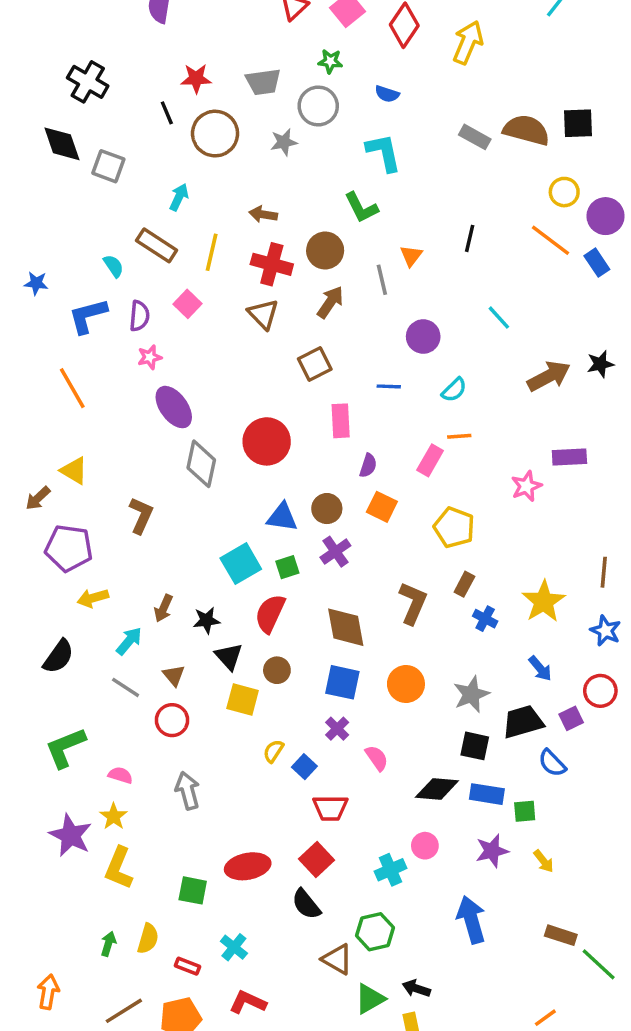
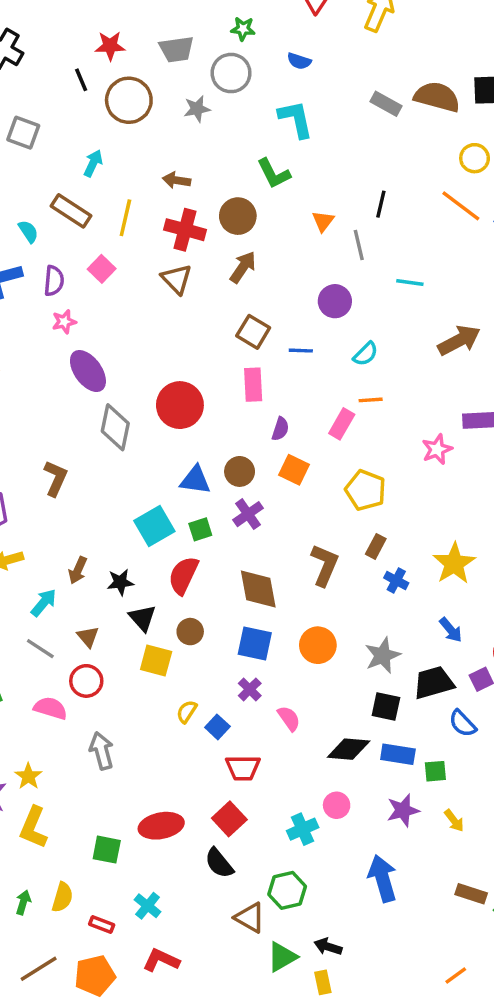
gray line: (382, 280) -> (359, 245), moved
cyan line: (499, 318) -> (410, 282), turned -40
brown square: (315, 364) -> (253, 332), moved, turned -32
pink semicircle: (120, 775) -> (51, 708), moved, size x1.4

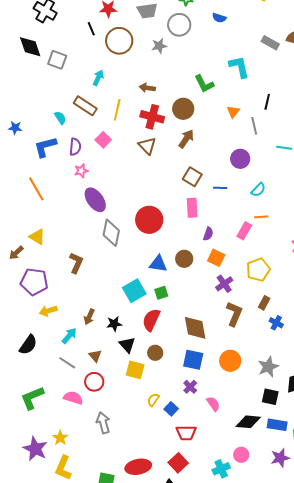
cyan L-shape: (296, 119) -> (239, 67), moved
yellow pentagon: (366, 490) -> (258, 270), turned 30
purple cross: (248, 514) -> (224, 284), moved

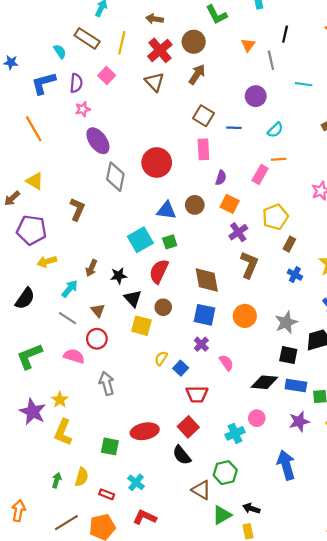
red cross: (152, 117) -> (160, 50), turned 35
brown rectangle: (264, 303) -> (289, 244), moved

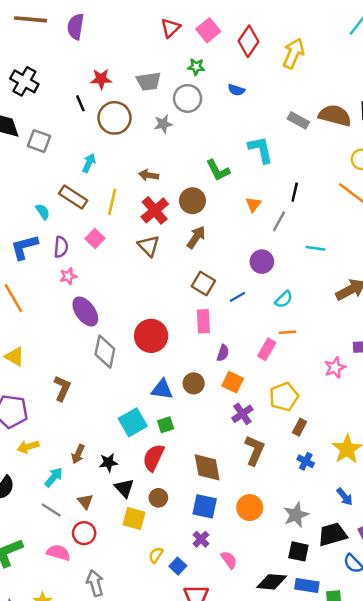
gray line: (271, 60) -> (279, 221), turned 42
blue line: (234, 128) -> (238, 297), turned -32

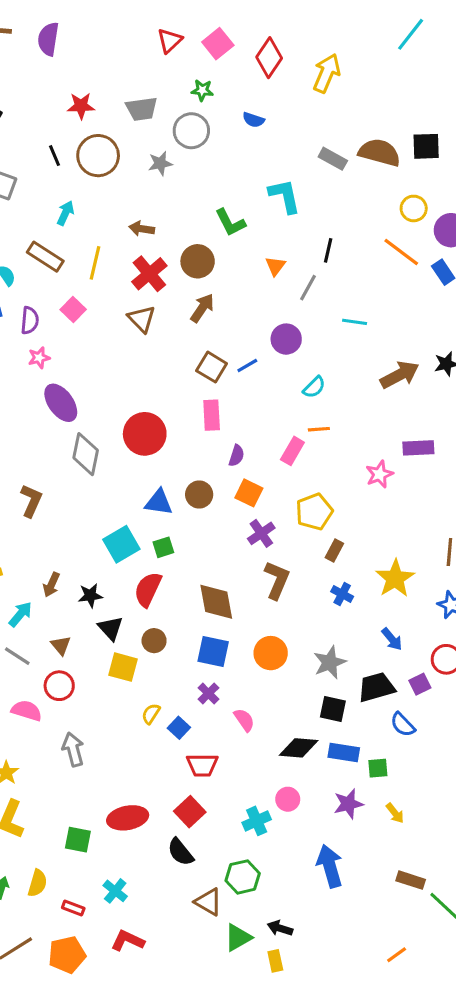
black line: (80, 103) -> (55, 156), moved
blue line: (238, 297) -> (247, 365), moved

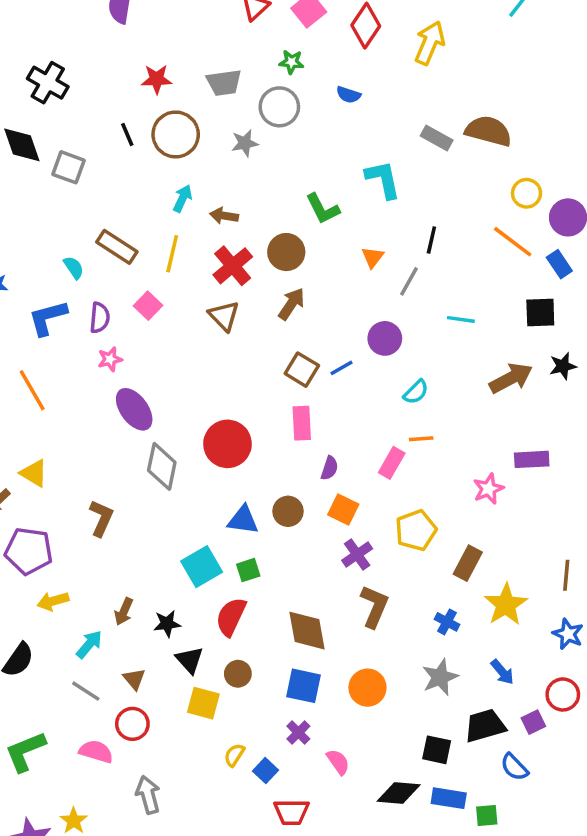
black square: (426, 146) -> (540, 313), moved
cyan arrow: (65, 213) -> (183, 198), moved
brown rectangle: (334, 550) -> (468, 563), moved, size x1.4
gray star: (330, 662) -> (440, 677), moved

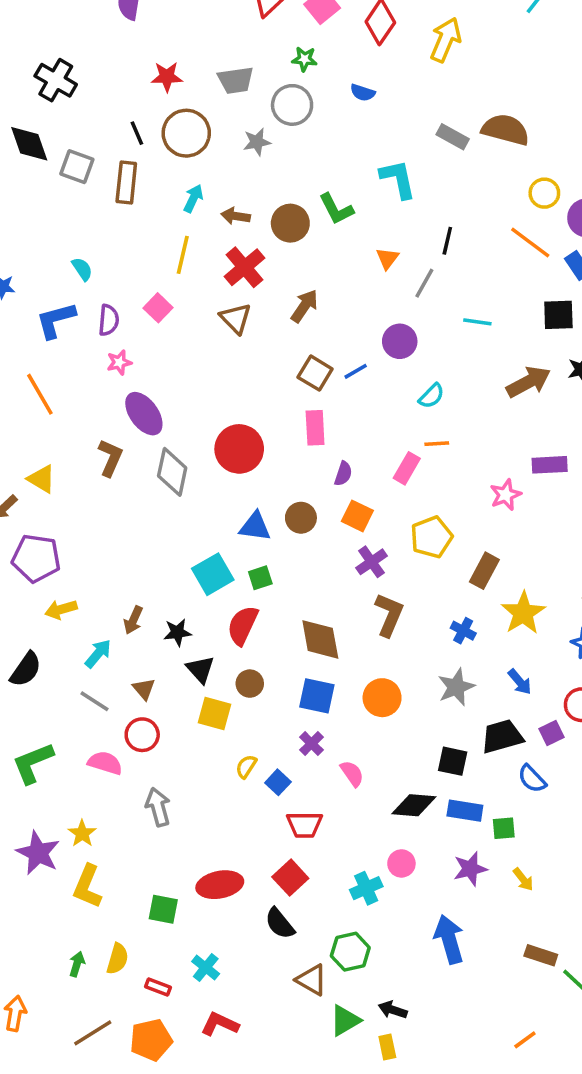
brown rectangle: (117, 247) -> (126, 183), moved, turned 63
brown circle: (286, 252) -> (290, 223), moved
brown L-shape: (101, 518) -> (110, 458), moved

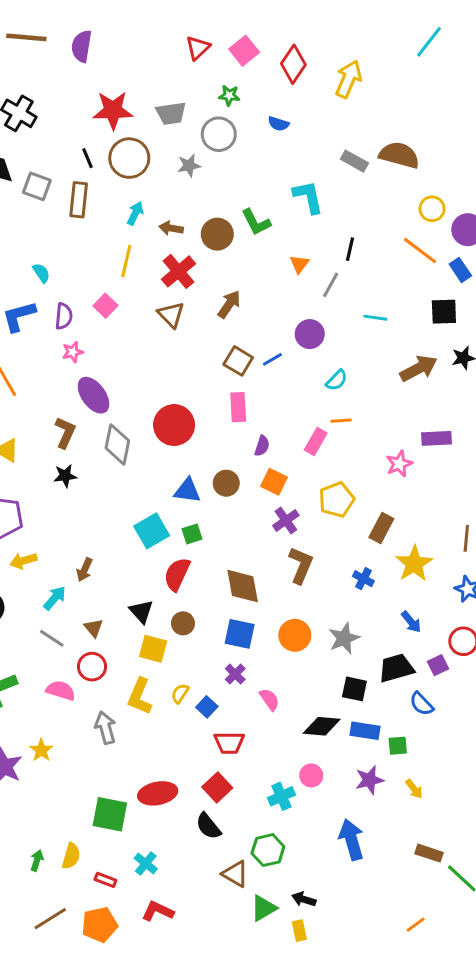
red star: (167, 77) -> (113, 110), size x1.5
black star: (177, 632) -> (65, 476), moved
gray star: (456, 687) -> (344, 638), moved
yellow L-shape: (87, 886) -> (140, 696), moved
green square: (163, 909) -> (110, 814), size x1.4

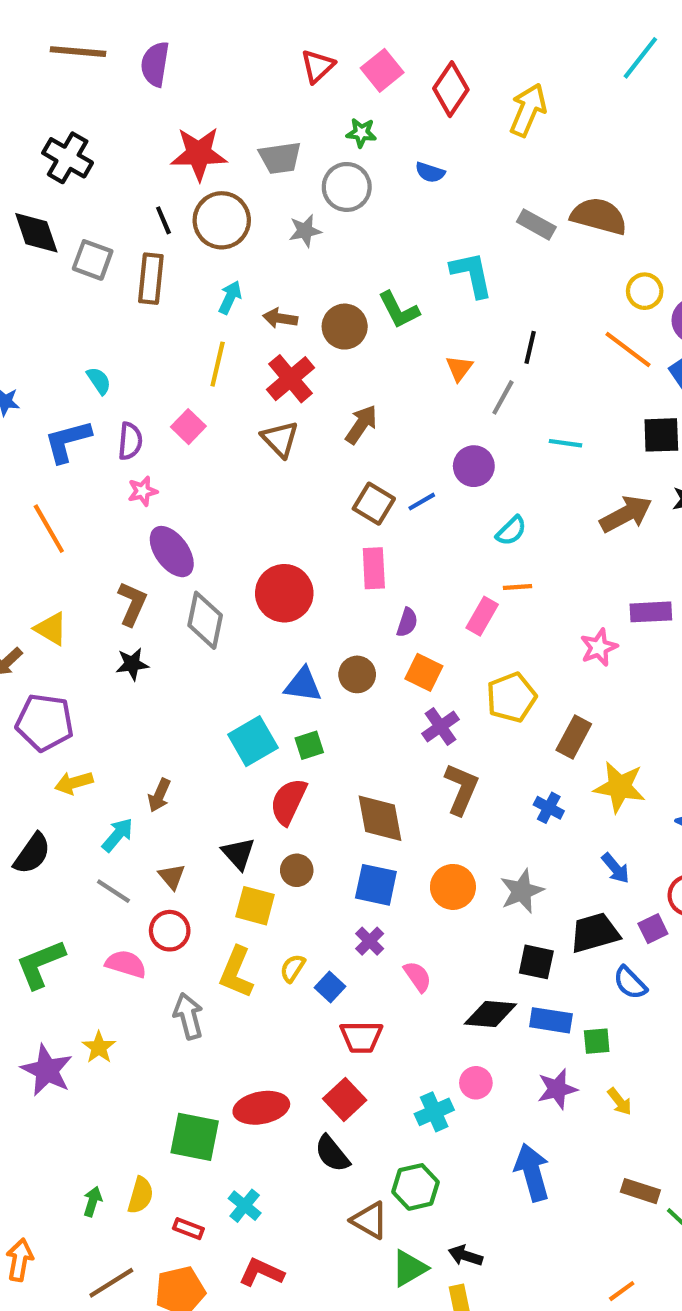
yellow star: (414, 564) -> (620, 787), turned -30

